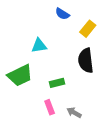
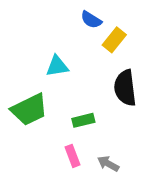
yellow rectangle: (88, 29) -> (114, 40), moved

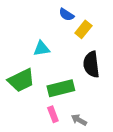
green rectangle: (83, 120) -> (61, 88), size x1.6

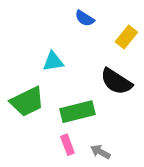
yellow rectangle: (83, 29) -> (126, 37), moved
black semicircle: (91, 64) -> (116, 81), turned -50

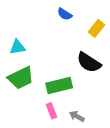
cyan triangle: (53, 61) -> (17, 47), moved

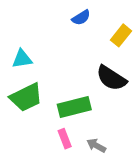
blue semicircle: (65, 14) -> (81, 18), turned -64

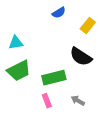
gray arrow: (96, 145) -> (78, 101), moved

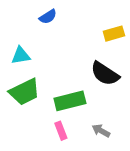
blue semicircle: (59, 13) -> (48, 17), moved
yellow rectangle: (88, 26) -> (114, 34), turned 35

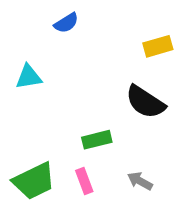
green trapezoid: (25, 92) -> (34, 181), moved
green rectangle: (70, 101) -> (97, 140), size x0.7

